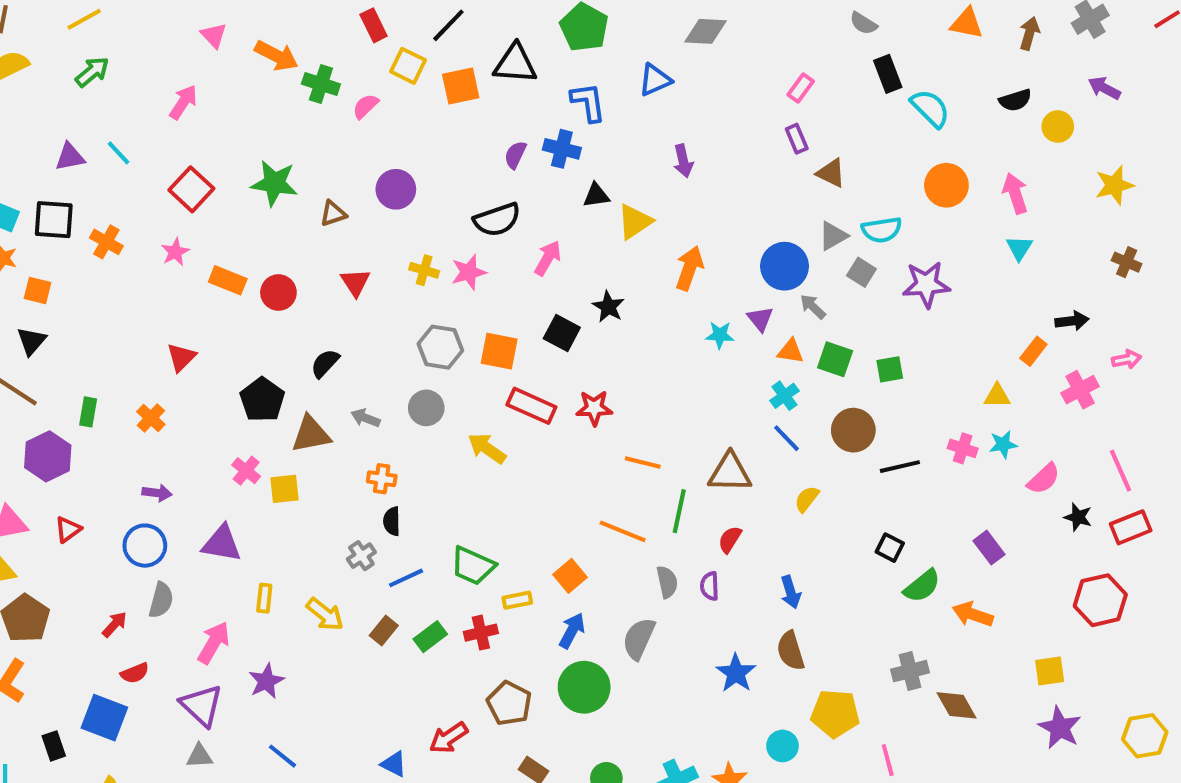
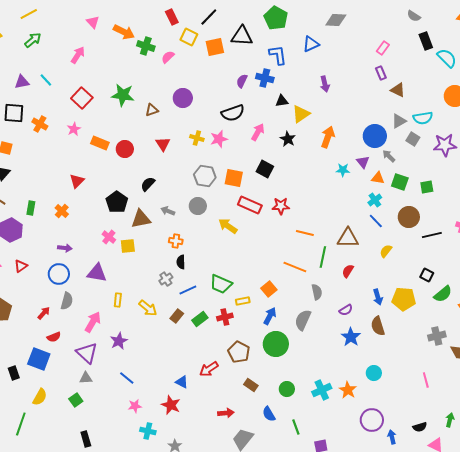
black star: (608, 307) -> (288, 139), moved
purple semicircle: (710, 586) -> (346, 310), moved, turned -120
yellow pentagon: (835, 714) -> (404, 299), moved

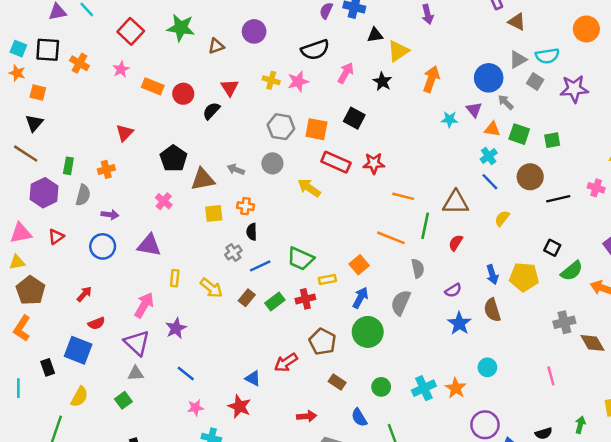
black semicircle: (148, 184) -> (211, 111), moved
orange cross: (62, 211) -> (106, 169), turned 32
yellow square: (128, 246) -> (214, 213), moved
gray semicircle: (67, 301) -> (83, 195), moved

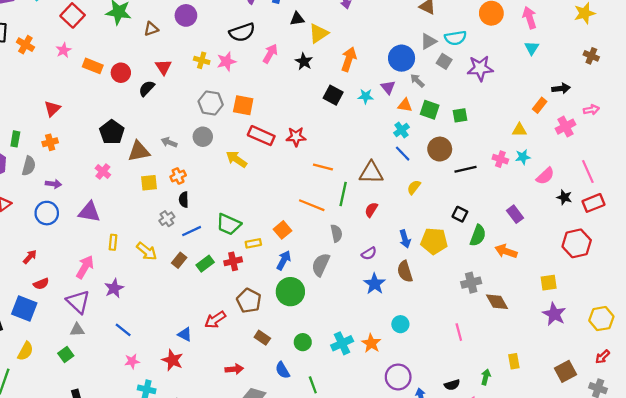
black square: (354, 118) -> (333, 95), moved
red triangle: (125, 133) -> (52, 109), moved
orange cross: (246, 206) -> (178, 176), turned -32
green semicircle: (572, 271) -> (478, 236), turned -30

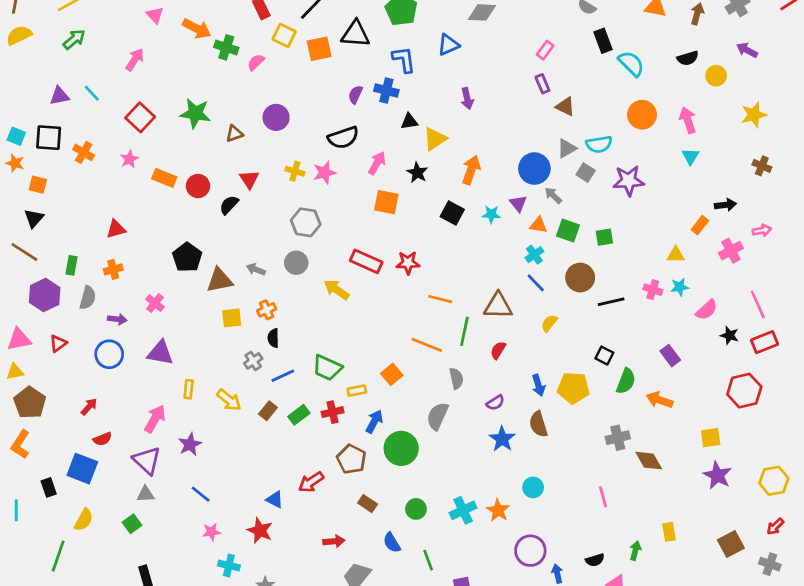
orange square: (243, 105) -> (386, 202), moved
red triangle: (52, 109) -> (116, 229), turned 30
pink cross: (103, 172) -> (155, 303), moved
blue arrow: (284, 260) -> (374, 422), moved

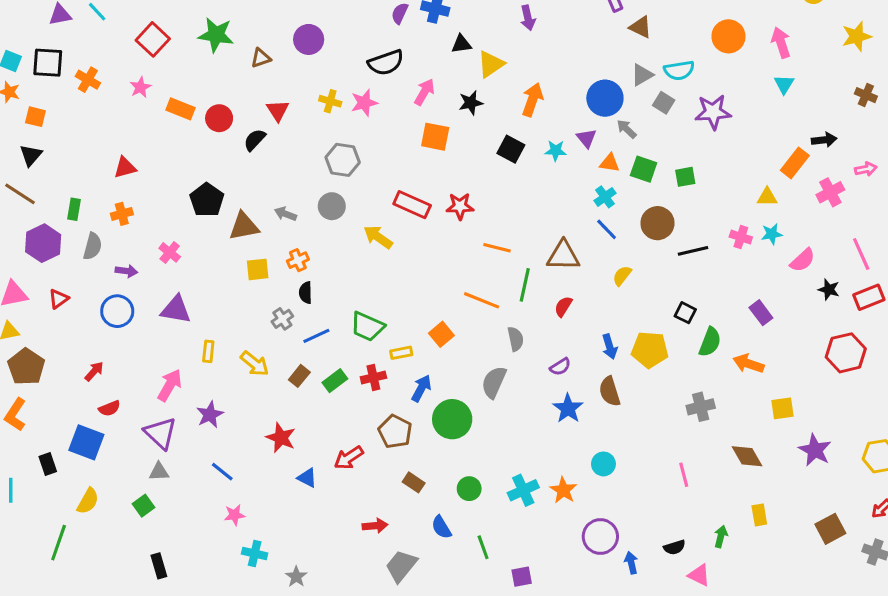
black star: (417, 173) -> (471, 103), turned 30
orange rectangle: (700, 225) -> (795, 163), size x1.4
yellow square: (711, 438) -> (783, 408), moved
brown diamond: (649, 461) -> (747, 456), moved
red star: (260, 530) -> (281, 438), moved

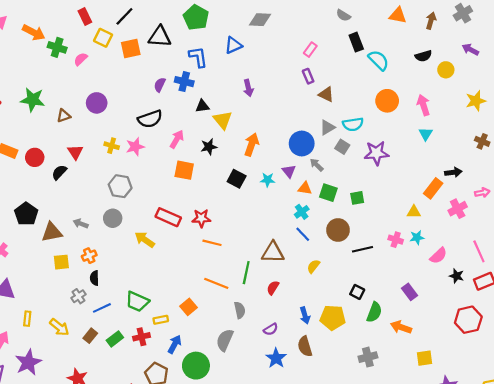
yellow triangle: (491, 64) -> (223, 120), turned -36
orange line: (497, 248) -> (212, 243), moved
purple star: (210, 415) -> (28, 362), size x1.4

